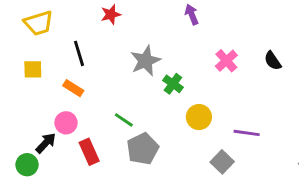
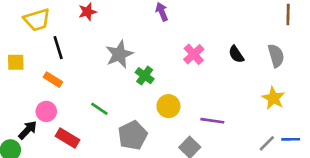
yellow trapezoid: (39, 23) -> (37, 20), moved
gray pentagon: (143, 149) -> (133, 135), moved
red rectangle: (89, 152) -> (68, 138), turned -35

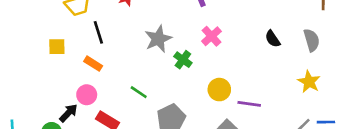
pink cross: (194, 54) -> (211, 36), moved
yellow circle: (168, 106) -> (219, 90), moved

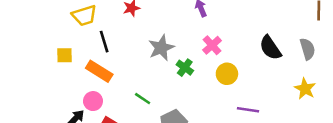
black semicircle: (273, 39) -> (270, 48), size x1.5
orange rectangle: (93, 64) -> (99, 71), size x1.5
yellow circle: (219, 90) -> (227, 74), moved

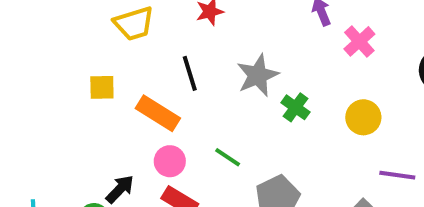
black line: (104, 42) -> (190, 73), moved
pink cross: (212, 45) -> (359, 41), moved
pink circle: (93, 101) -> (170, 161), moved

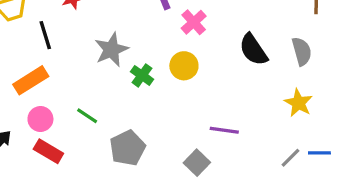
black line: (190, 73) -> (45, 35), moved
orange rectangle: (158, 113) -> (31, 80), turned -64
yellow circle: (363, 117) -> (184, 66), moved

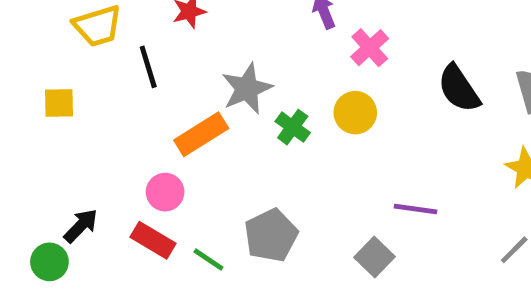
orange rectangle: (31, 80) -> (201, 134), moved
green line: (87, 116) -> (208, 259), moved
pink circle: (40, 119) -> (165, 192), moved

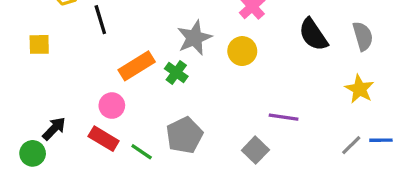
gray star: (247, 89) -> (194, 38), moved
green cross: (293, 127) -> (176, 72), moved

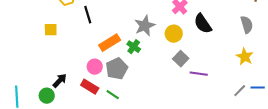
black semicircle: (313, 35) -> (203, 24), moved
gray pentagon: (184, 135) -> (117, 69), moved
gray square: (255, 150) -> (181, 59), moved

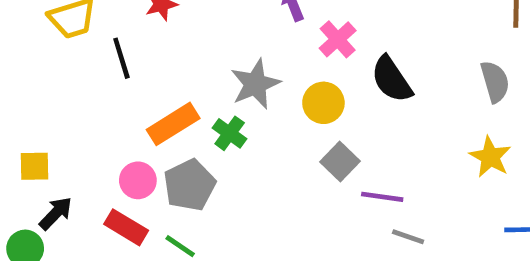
yellow square: (51, 30) -> (35, 166), moved
gray line: (240, 91) -> (408, 237), moved, turned 64

